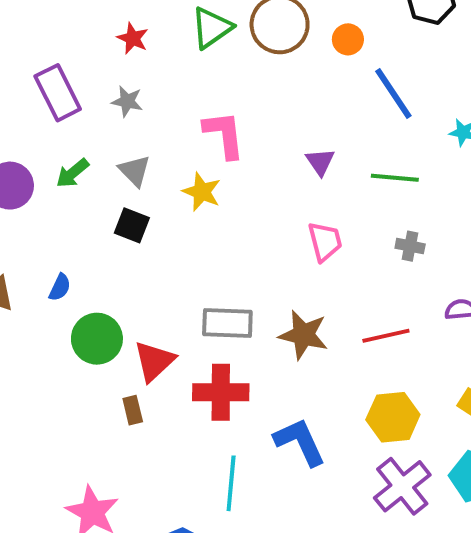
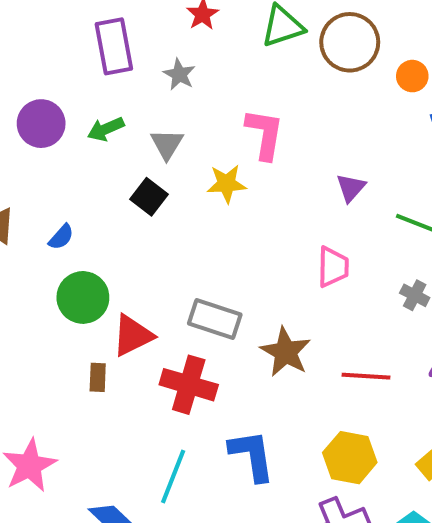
yellow star: (202, 192) -> (227, 184), turned 30

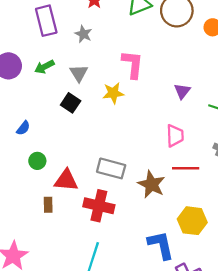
green circle: (83, 297) -> (37, 161), size x0.6
red triangle: (133, 335) -> (66, 180), turned 35
red line: (366, 376) -> (186, 168), moved
blue L-shape: (252, 455) -> (161, 245), moved
yellow hexagon: (350, 458) -> (192, 221), moved

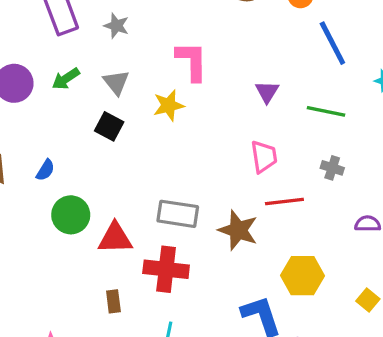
green circle: (37, 161) -> (71, 215), size x1.5
brown rectangle: (48, 205) -> (113, 301), moved

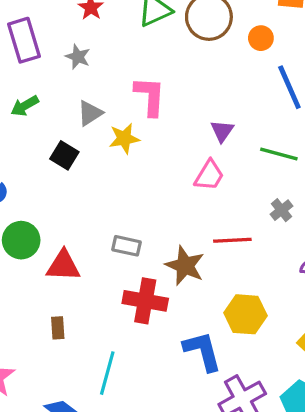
gray triangle: (116, 82) -> (90, 113), moved, turned 32
pink trapezoid: (264, 157) -> (209, 175), moved, turned 36
gray cross: (332, 168) -> (282, 210), turned 30
gray rectangle: (178, 214) -> (127, 246), size x0.7
red cross: (166, 269) -> (145, 301), moved

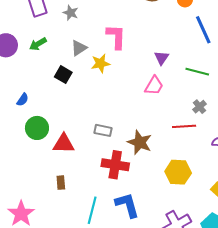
red line: (232, 240) -> (184, 126), moved
blue L-shape: (202, 351) -> (127, 205), moved

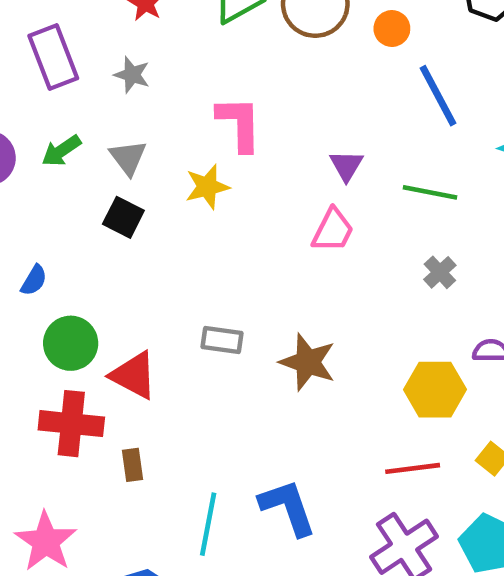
gray triangle: (79, 48) -> (128, 158), moved, turned -30
red line: (184, 126) -> (413, 468), moved
red triangle: (64, 144) -> (134, 375), turned 30
red cross: (115, 165) -> (71, 424), moved
yellow hexagon: (178, 172) -> (435, 390), moved

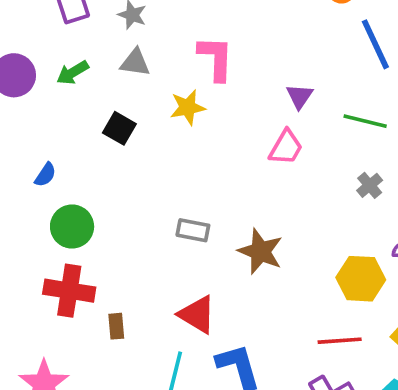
gray triangle: (128, 158) -> (135, 63), moved, turned -48
red triangle: (134, 375) -> (197, 315), moved

